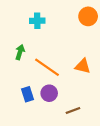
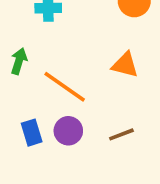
orange triangle: (83, 66) -> (125, 65), moved
brown line: (73, 110) -> (121, 134), moved

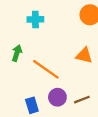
purple circle: (68, 131) -> (57, 97), moved
blue rectangle: (32, 133) -> (32, 105), moved

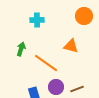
orange triangle: (84, 55) -> (71, 46), moved

